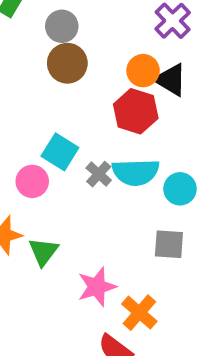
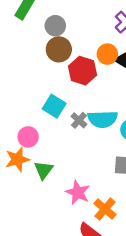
red hexagon: (136, 111) -> (82, 71), moved
pink circle: (32, 181) -> (28, 137), moved
pink star: (97, 287) -> (78, 192), turned -30

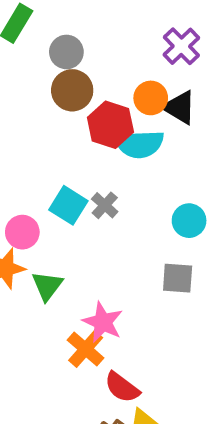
cyan square: (54, 106) -> (68, 205), moved
cyan semicircle: (103, 119) -> (139, 144), moved
orange cross: (105, 209) -> (86, 349), moved

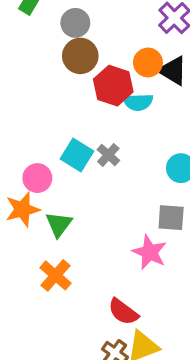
cyan semicircle: (139, 144) -> (138, 102), size x0.7
pink star: (103, 322) -> (150, 252), moved
orange cross: (86, 349) -> (55, 275), moved

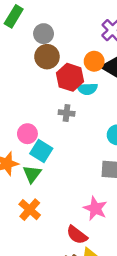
cyan square: (77, 155) -> (41, 151), moved
gray cross: (108, 155) -> (67, 113), moved, turned -35
pink circle: (37, 178) -> (27, 134), moved
pink star: (150, 252) -> (95, 208), moved

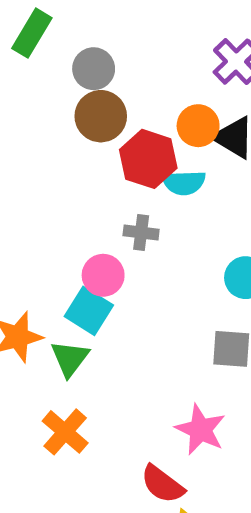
pink circle: (27, 134) -> (103, 275), moved

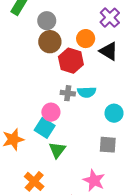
orange circle: (198, 126) -> (86, 39), moved
cyan semicircle: (184, 183) -> (87, 92), moved
green triangle: (70, 358) -> (57, 150), moved

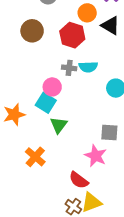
brown circle: (50, 42) -> (32, 31), moved
gray square: (108, 145) -> (109, 132), moved

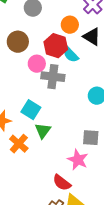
cyan semicircle: (88, 67) -> (71, 55), moved, turned 48
gray cross: (69, 68) -> (53, 77), size x1.6
pink circle: (52, 87) -> (37, 64), moved
orange cross: (35, 157) -> (19, 144), moved

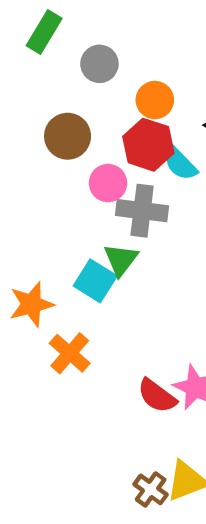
orange circle: (70, 25) -> (155, 100), moved
green triangle: (43, 131) -> (121, 260), moved
red semicircle: (62, 183) -> (157, 396), moved

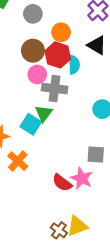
brown circle: (68, 136) -> (33, 51), moved
cyan semicircle: (180, 164) -> (74, 65), turned -138

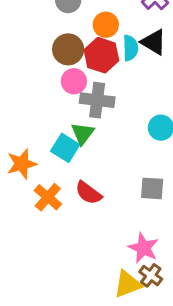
cyan semicircle: (74, 65) -> (130, 48), moved
pink star: (82, 178) -> (143, 248), moved
red semicircle: (62, 183) -> (88, 193), moved
brown cross: (59, 230) -> (151, 275), moved

